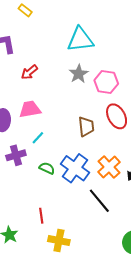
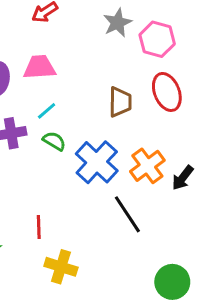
green semicircle: (47, 168) -> (54, 141), moved

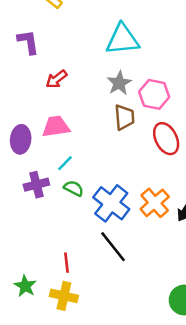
brown trapezoid: (120, 102) -> (124, 117), moved
black line: (127, 214) -> (113, 247), moved
yellow cross: (61, 267) -> (64, 296), moved

